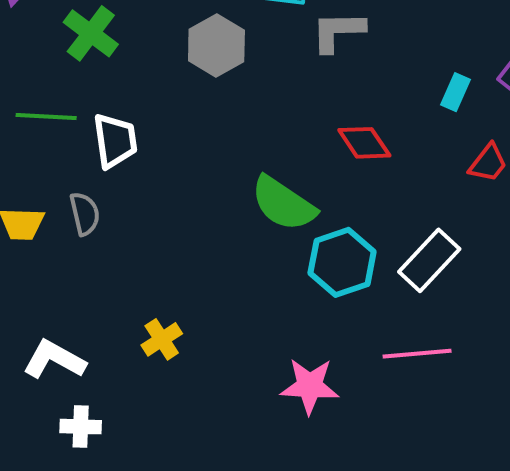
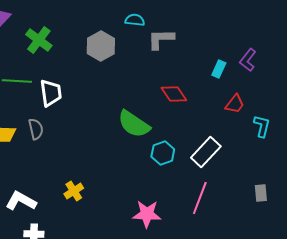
cyan hexagon: (342, 262) -> (163, 153), size x0.7
pink line: (417, 354) -> (200, 198), turned -64

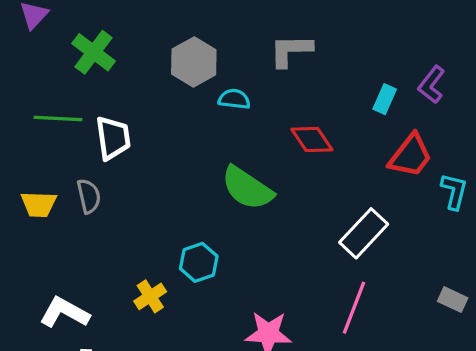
cyan semicircle: (135, 20) -> (234, 99), moved
red trapezoid: (235, 104) -> (411, 156), size x1.4
cyan hexagon: (163, 153) -> (199, 262), moved
gray rectangle: (261, 193) -> (453, 300), turned -60

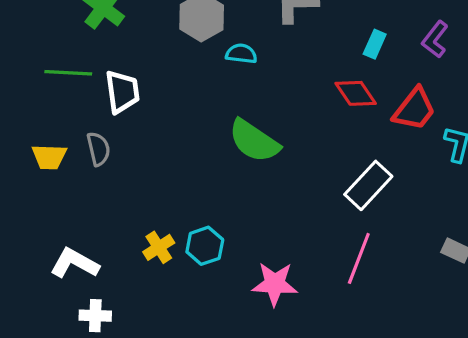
cyan rectangle: (385, 99) -> (375, 44), moved
red diamond: (312, 140) -> (356, 93), moved
cyan hexagon: (199, 262) -> (205, 246), moved

